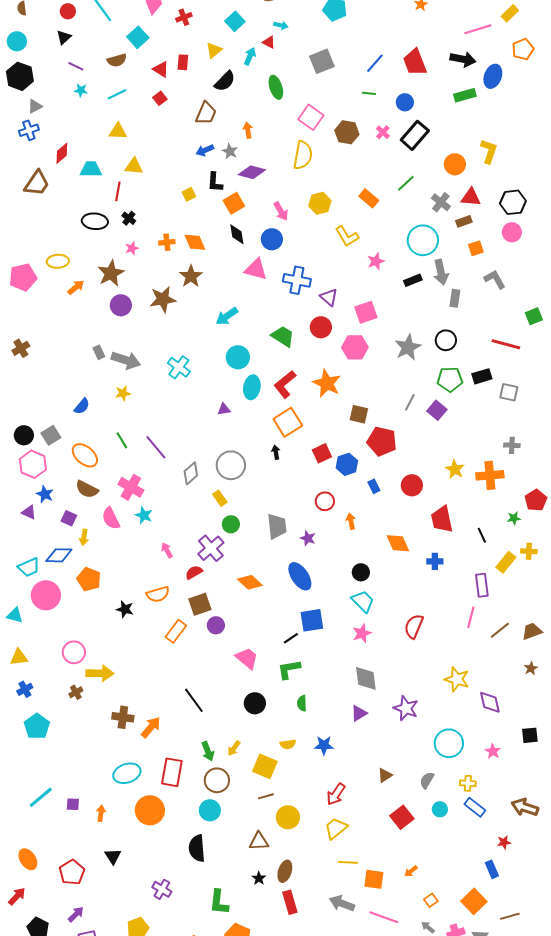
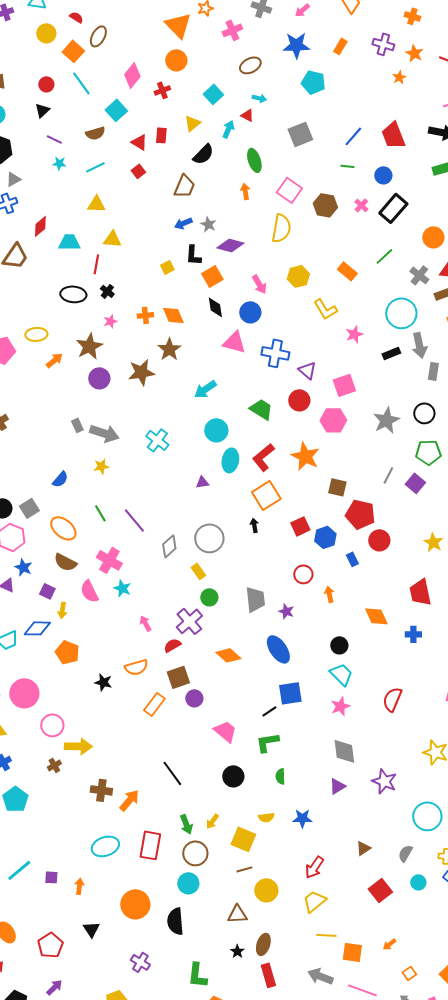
orange arrow: (248, 130) -> (245, 191), moved
red circle: (412, 485) -> (379, 540), moved
pink circle: (46, 595) -> (24, 693), moved
orange circle: (150, 810) -> (135, 904), moved

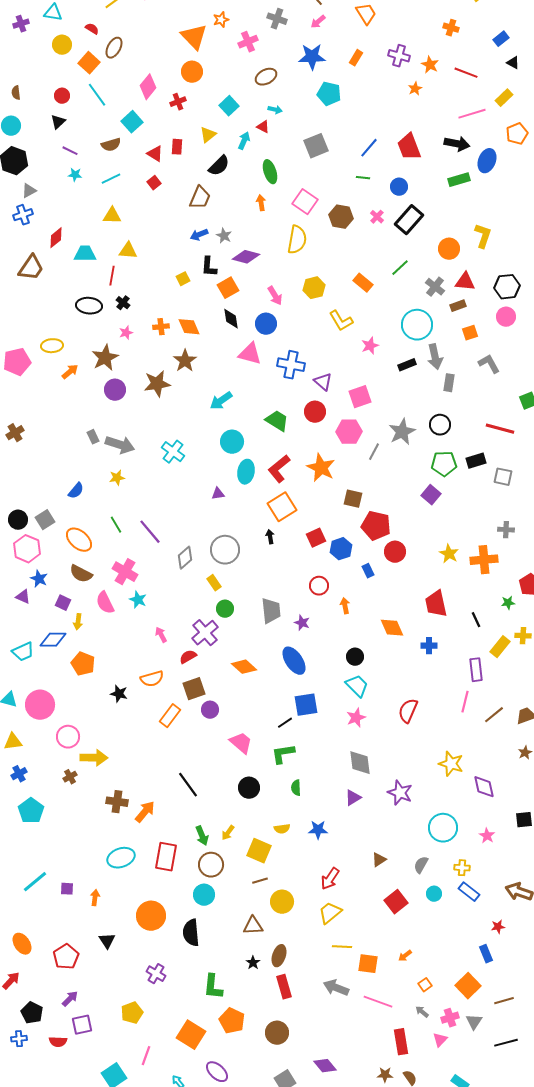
orange cross: (412, 16) -> (451, 28), moved
gray line: (388, 475) -> (374, 452), moved

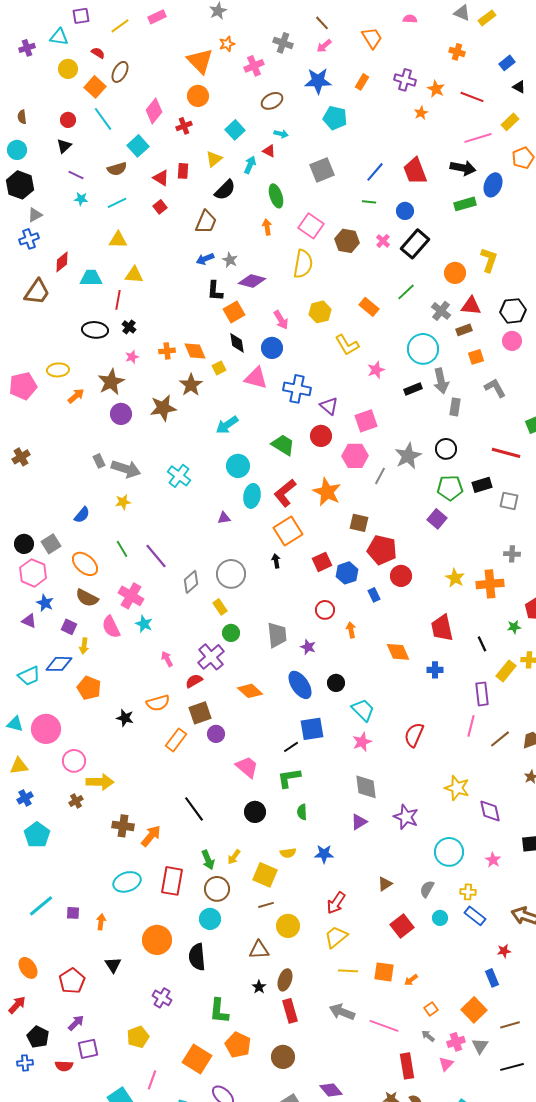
yellow square: (183, 279) -> (219, 368), moved
black circle: (355, 657) -> (336, 683), moved
orange square: (368, 964) -> (384, 972), moved

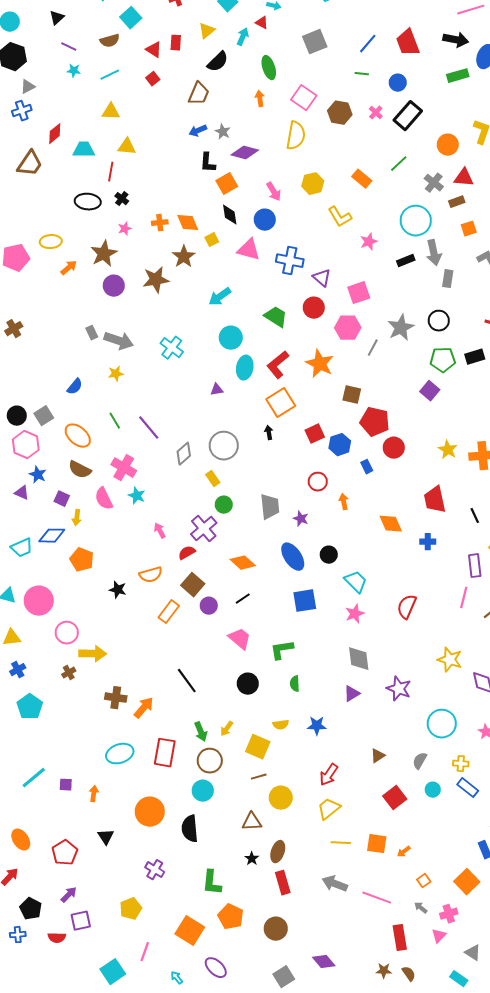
brown square: (200, 713) -> (193, 585), turned -30
black line: (291, 747) -> (243, 599), moved
gray triangle: (480, 1046) -> (473, 953), moved, turned -30

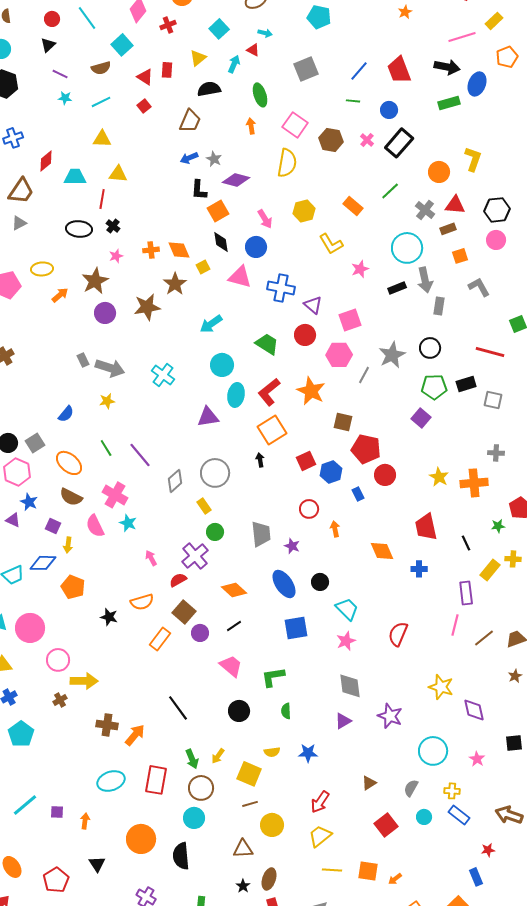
black semicircle: (218, 62) -> (209, 89), turned -145
gray triangle: (28, 87) -> (19, 223), moved
purple triangle: (217, 390) -> (208, 417), size x1.6

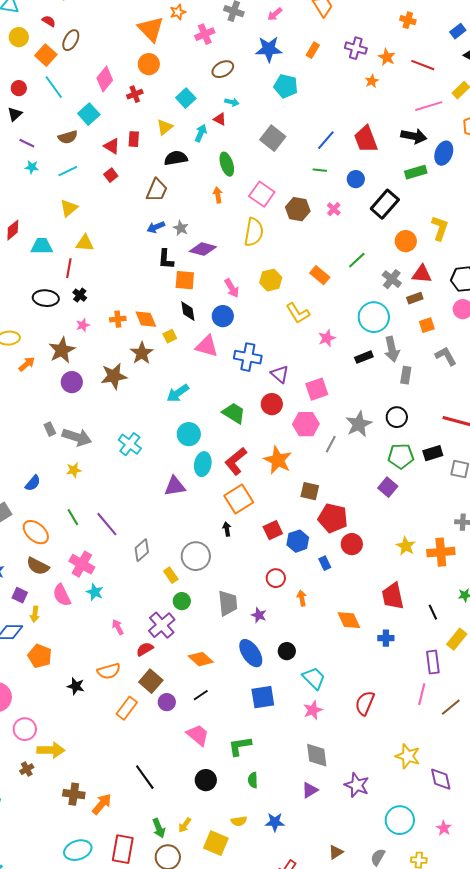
gray square: (306, 69) -> (273, 138), turned -30
yellow triangle: (102, 139) -> (69, 208), turned -42
black rectangle: (399, 143) -> (385, 204), moved
orange square: (218, 211) -> (185, 280), turned 35
gray circle: (215, 473) -> (196, 556), moved

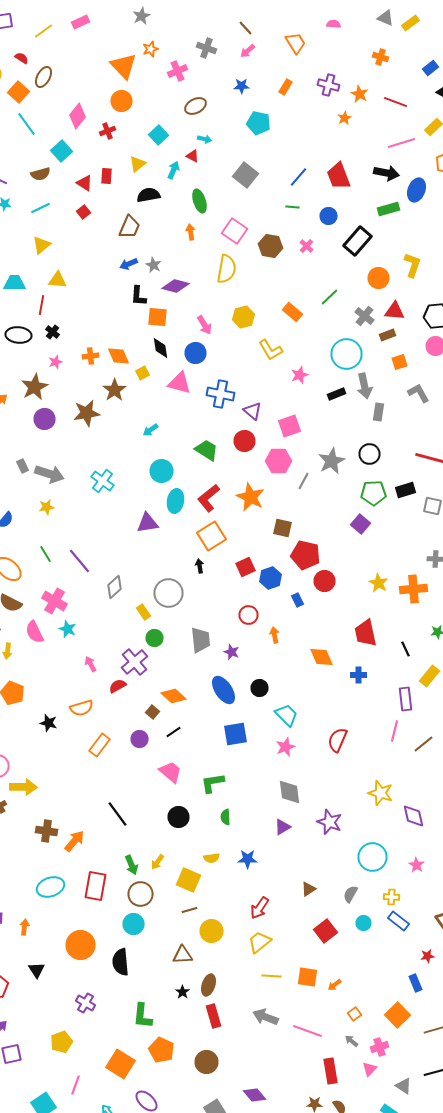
blue star: (269, 49) -> (242, 86), size x0.6
cyan arrow: (178, 393) -> (150, 430), size x0.7
brown square: (151, 681) -> (152, 712), moved, size x0.6

